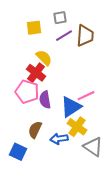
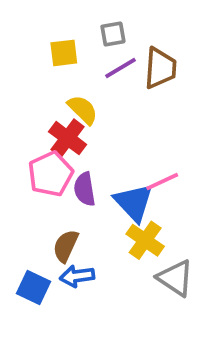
pink pentagon: (27, 92) -> (51, 174), turned 30
blue triangle: (71, 107) -> (134, 202), turned -40
blue arrow: (59, 139) -> (77, 276), moved

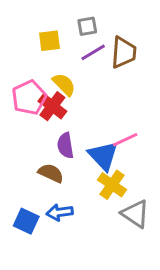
pink pentagon: (51, 174) -> (29, 97), moved
brown semicircle: (66, 246) -> (51, 173), moved, turned 90

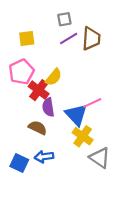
yellow square: (49, 41) -> (27, 39), moved
yellow semicircle: (64, 84) -> (54, 77), moved, turned 84
red cross: (52, 106) -> (39, 90), moved

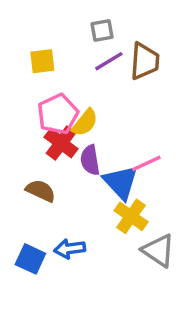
pink pentagon: (21, 72) -> (58, 114), moved
purple semicircle: (48, 107) -> (90, 160), moved
brown semicircle: (38, 128) -> (41, 191), moved

